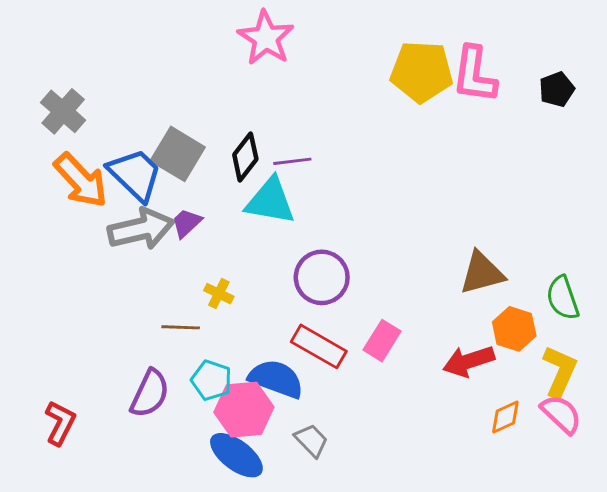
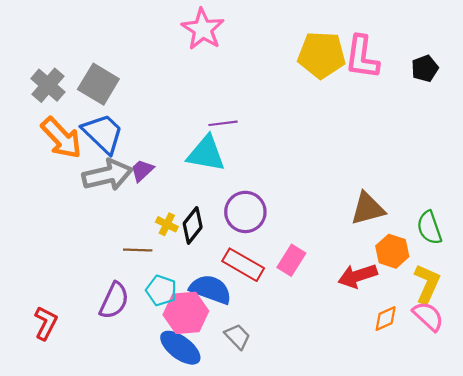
gray square: (178, 154) -> (98, 84), moved
black diamond: (245, 157) -> (193, 225), moved

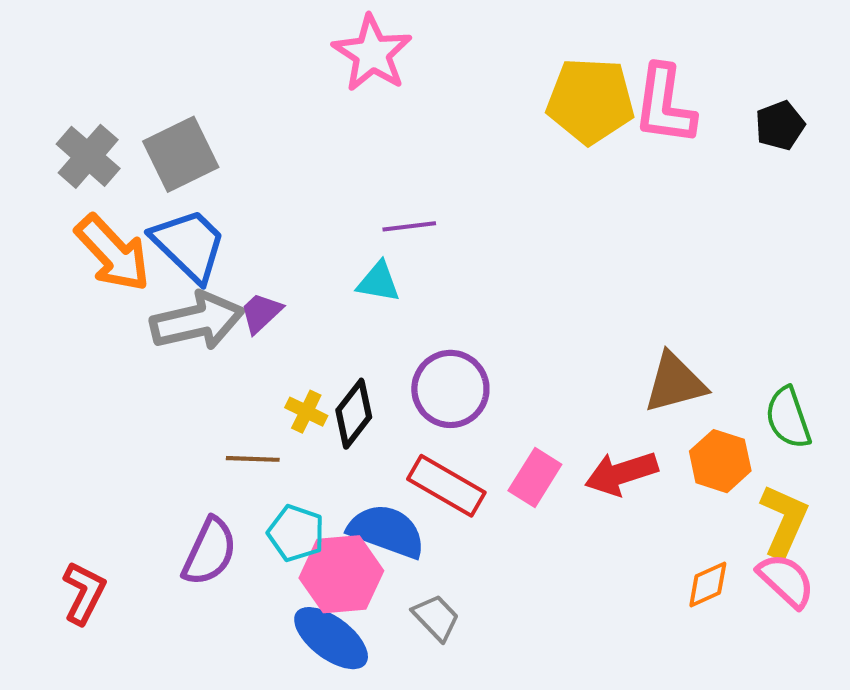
gray square: (98, 84) -> (181, 154), turned 33
cyan triangle: (206, 154) -> (378, 282), size x0.6
red arrow: (358, 276) -> (621, 473), moved

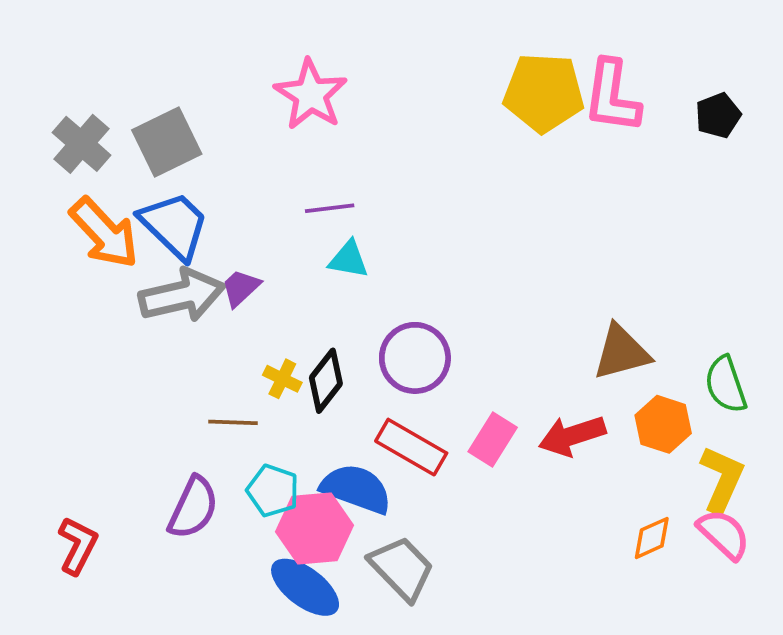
pink star: (372, 53) -> (311, 95), moved
purple line: (409, 226) -> (330, 208), moved
gray trapezoid: (436, 618) -> (402, 568), size x1.5

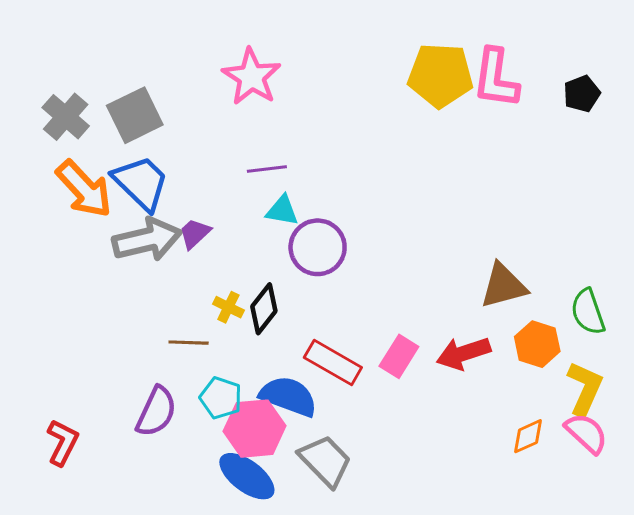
purple circle: (415, 358) -> (318, 247), moved

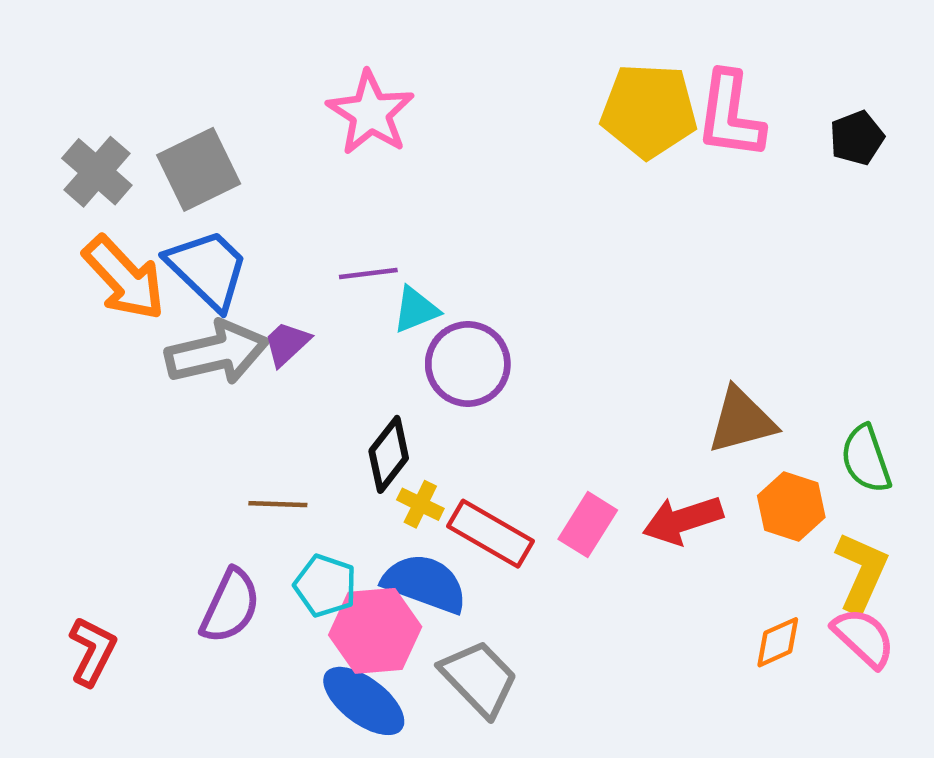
purple line: (267, 169) -> (368, 274), moved
cyan triangle: (282, 210) -> (416, 310), turned -32
yellow cross: (228, 307) -> (420, 504), moved

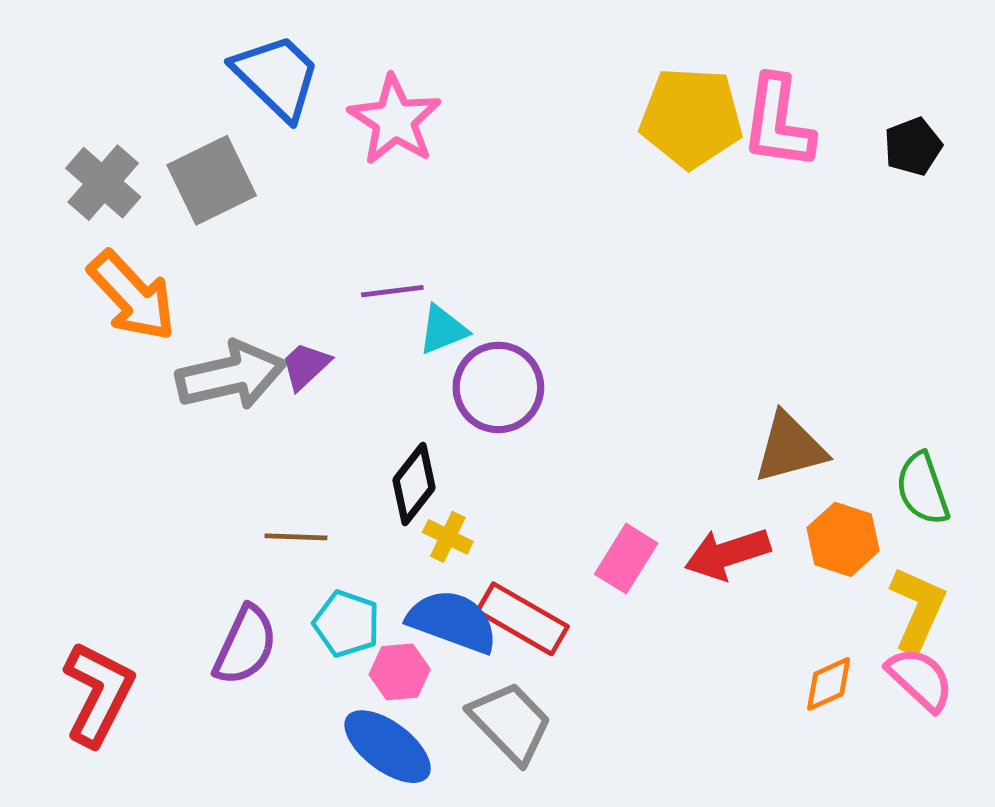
blue trapezoid: (208, 269) -> (277, 77), moved
red rectangle: (490, 534) -> (522, 619), moved
pink hexagon: (375, 631) -> (400, 672), size x0.6
red L-shape: (92, 651) -> (98, 694), size x1.4

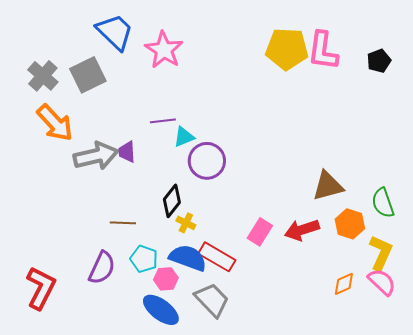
purple trapezoid: (306, 366) -> (127, 152), turned -50

